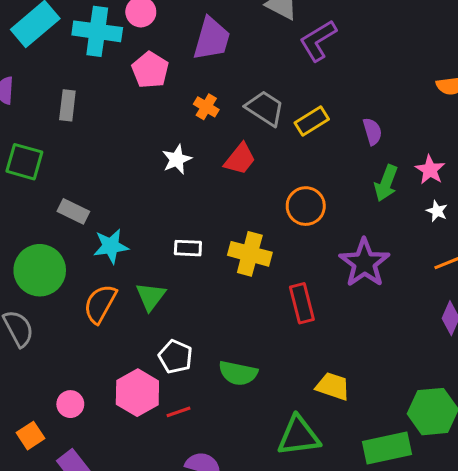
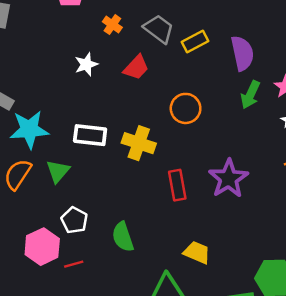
purple semicircle: (372, 131) -> (242, 53), size x1.6
cyan star: (111, 246) -> (29, 129), size x1.4
white rectangle: (188, 248) -> (90, 135), size x1.5
purple star: (364, 263) -> (228, 179), moved
green semicircle: (238, 373) -> (123, 237), turned 56

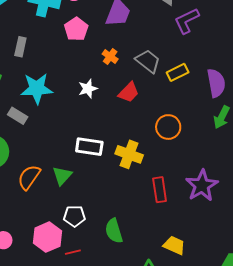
cyan star: (29, 129) -> (37, 88), moved
white pentagon: (74, 220) -> (74, 216), turned -30

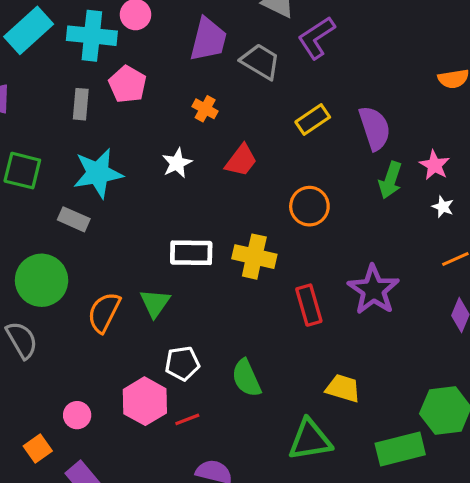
pink pentagon: (76, 29) -> (128, 84), moved
gray rectangle: (20, 47) -> (81, 104), moved
gray trapezoid: (148, 61) -> (260, 61), moved

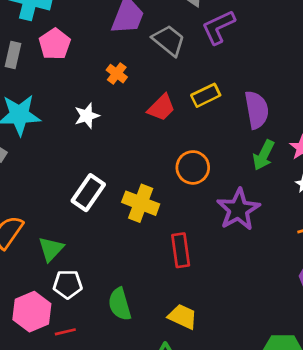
red trapezoid: (241, 160) -> (161, 108), moved
white rectangle: (191, 253) -> (88, 193), turned -64
purple star: (373, 290) -> (238, 209), moved
green triangle: (155, 303) -> (51, 249), moved
yellow trapezoid: (343, 388) -> (183, 317), moved

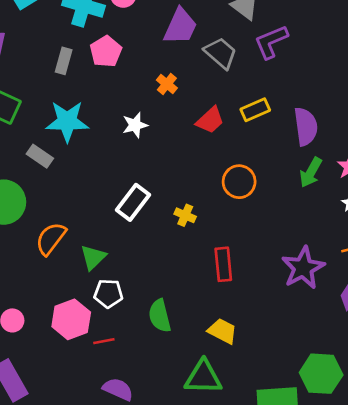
yellow cross: (141, 203) -> (185, 215), size x0.6
purple star: (238, 209) -> (303, 268), moved

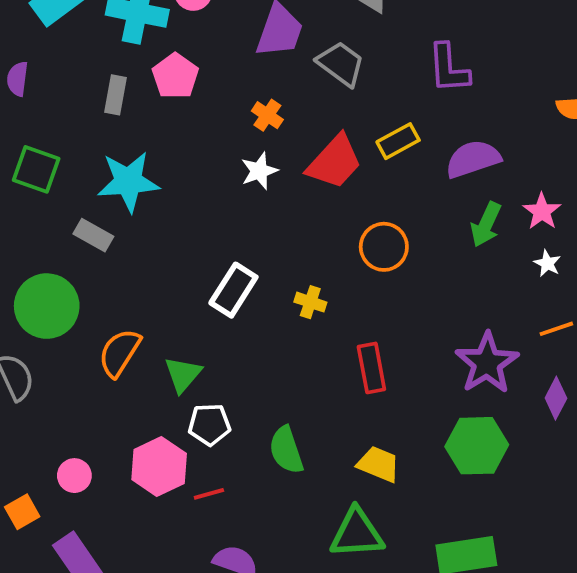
purple L-shape: (271, 42) -> (449, 68), moved, turned -66
red trapezoid: (210, 120) -> (334, 162), size x1.4
white star: (135, 125) -> (259, 171), moved
purple semicircle: (306, 127) -> (473, 159), turned -96
green hexagon: (321, 374) -> (477, 446), moved

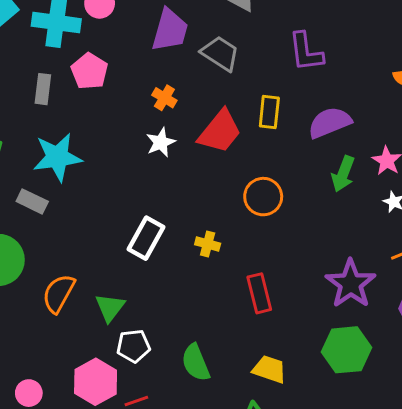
yellow rectangle: (398, 141) -> (269, 112), turned -52

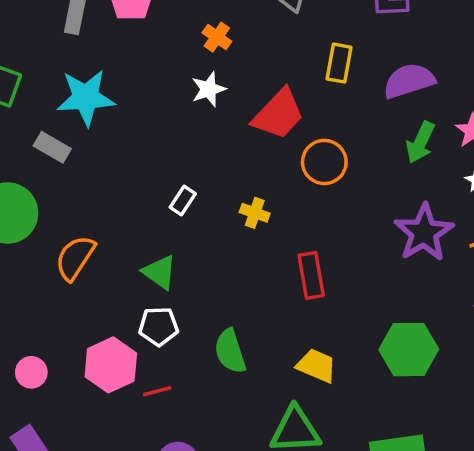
red trapezoid: (220, 132) -> (278, 114), moved
white rectangle: (146, 238) -> (183, 200), size x0.6
purple star: (351, 284) -> (424, 233), moved
green triangle: (110, 307) -> (160, 272), moved, turned -36

